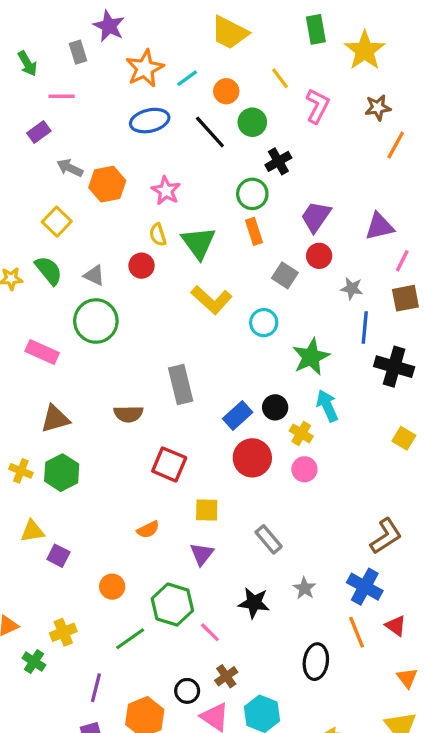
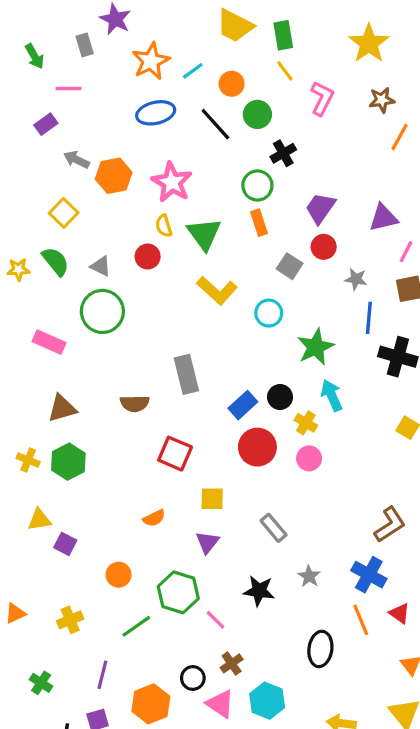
green rectangle: (316, 29) -> (283, 35), moved
pink star: (166, 191) -> (172, 182), size x1.4
green cross: (34, 662) -> (41, 683), moved

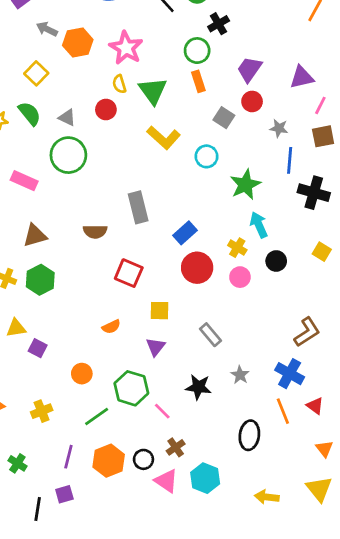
black circle: (280, 397) -> (276, 261), moved
orange hexagon: (151, 704) -> (109, 461), moved

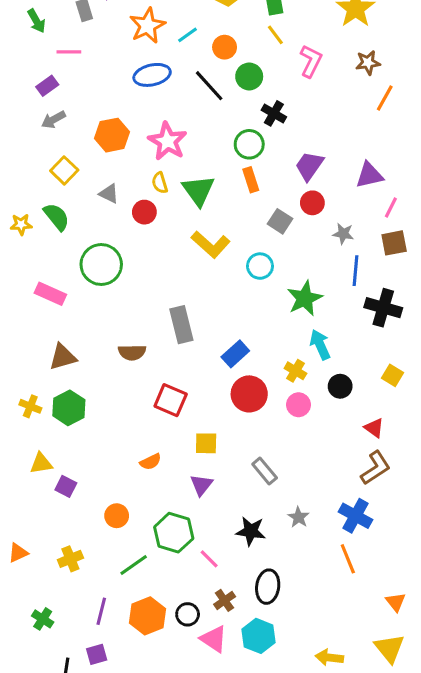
black cross: (219, 24) -> (274, 113), turned -30
gray arrow: (47, 29) -> (53, 120), moved, turned -55
gray triangle: (67, 118) -> (109, 194), moved
red triangle: (315, 406) -> (374, 428), moved
black ellipse: (249, 435) -> (268, 587), moved

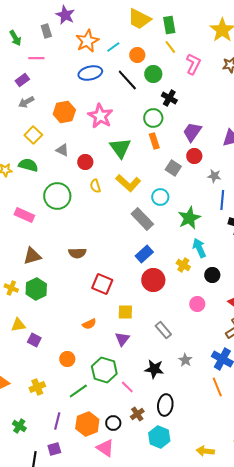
yellow semicircle: (160, 183) -> (95, 186), moved
green semicircle: (57, 217) -> (28, 165), turned -36
gray rectangle: (181, 325) -> (142, 219), moved, turned -30
pink circle: (299, 405) -> (197, 304), moved
pink triangle: (214, 639) -> (105, 448), moved

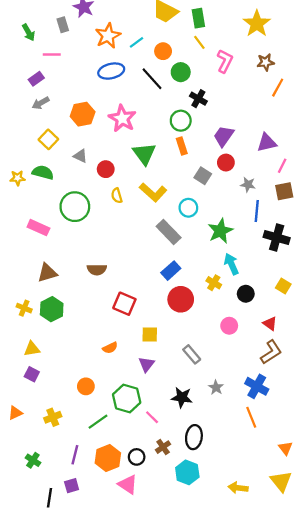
purple square: (34, 340) -> (32, 374), moved

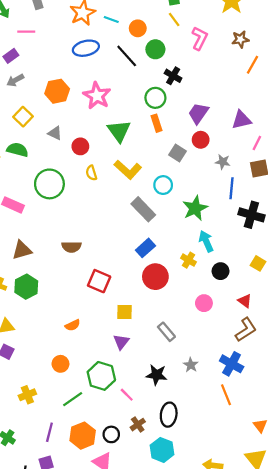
cyan line: (137, 42) -> (111, 19), turned 56
orange semicircle: (110, 348) -> (73, 325), moved

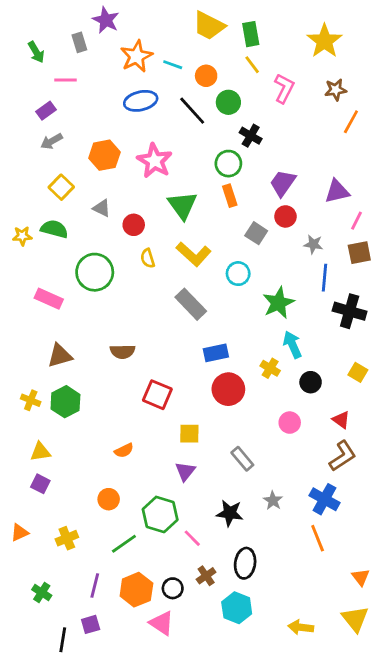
gray rectangle: (143, 209) -> (191, 304), moved
blue rectangle: (145, 248) -> (216, 353), turned 30

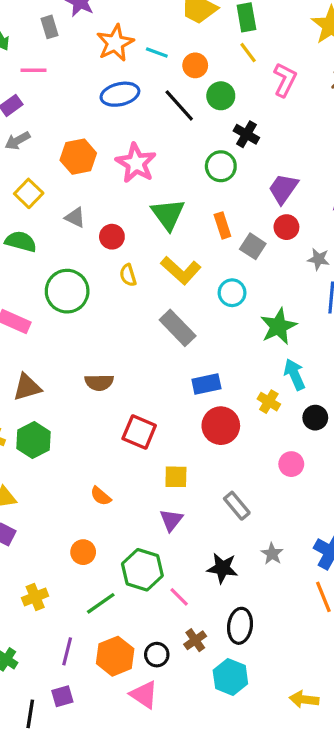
orange rectangle: (230, 196) -> (222, 225), moved
orange semicircle: (124, 450) -> (101, 496), turned 66

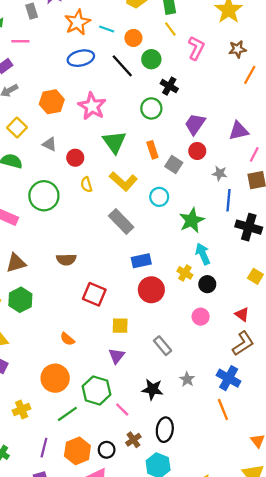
black circle: (315, 418) -> (207, 284), moved
orange circle: (83, 552) -> (55, 378), size x1.6

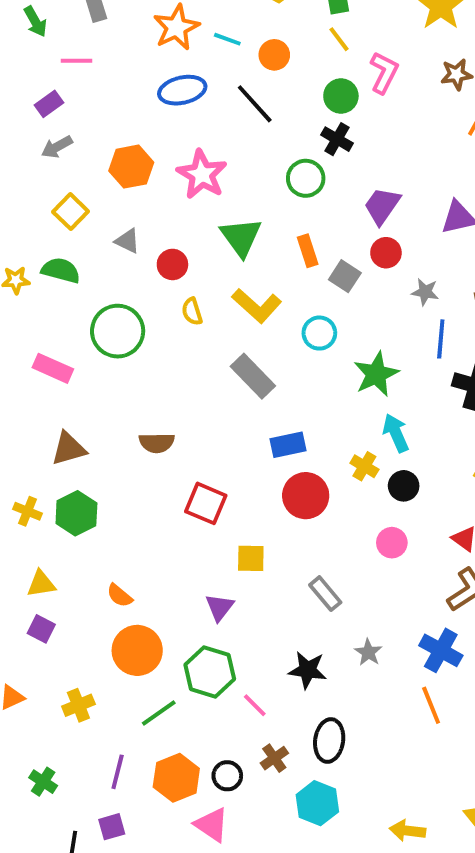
green circle: (151, 59) -> (341, 96), moved
orange semicircle: (67, 339) -> (120, 596), moved
purple triangle: (117, 356) -> (219, 607), moved

